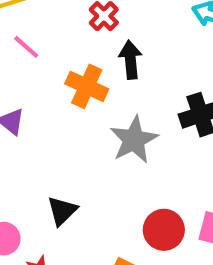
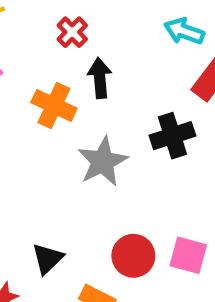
black triangle: (62, 211) -> (48, 259), moved

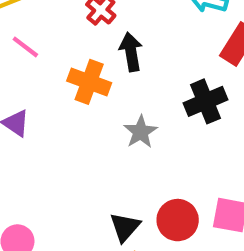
gray star: (103, 162) -> (140, 132), size x0.7
black triangle: (48, 259) -> (125, 227), moved

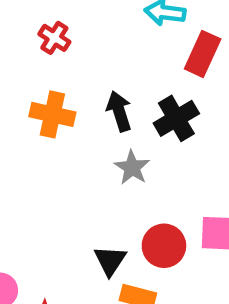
black arrow: (131, 52) -> (119, 111), moved
gray star: (140, 132) -> (132, 168), moved

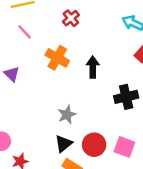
black cross: (176, 118) -> (126, 97), moved
gray star: (132, 168) -> (67, 115), moved

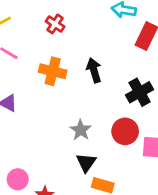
red circle: (94, 145) -> (125, 131), moved

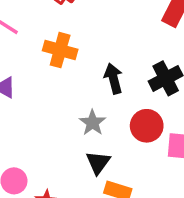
black arrow: (94, 70) -> (113, 78), moved

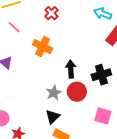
red circle: (147, 126) -> (77, 92), moved

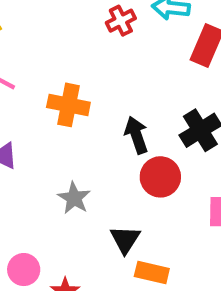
red cross: (51, 13) -> (121, 21), moved, turned 32
gray star: (54, 93) -> (74, 198), moved

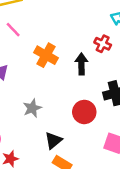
red cross: (121, 21) -> (103, 44), moved, turned 35
black arrow: (136, 135) -> (81, 64), moved

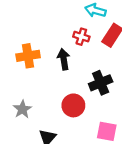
orange cross: (46, 55) -> (28, 56), turned -30

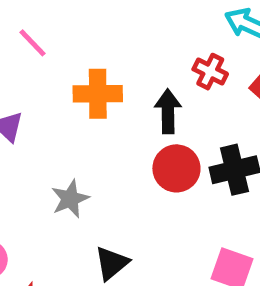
red circle: (73, 105) -> (176, 168), moved

